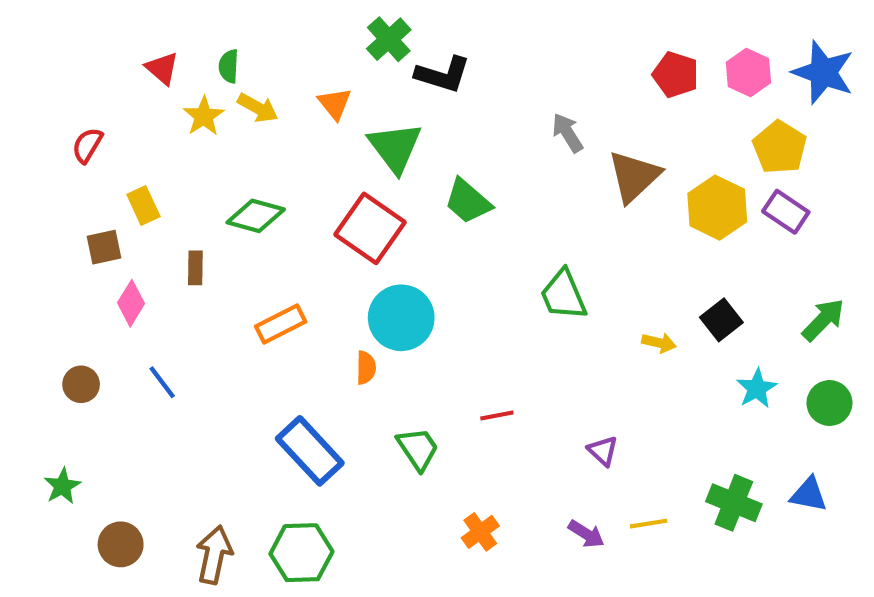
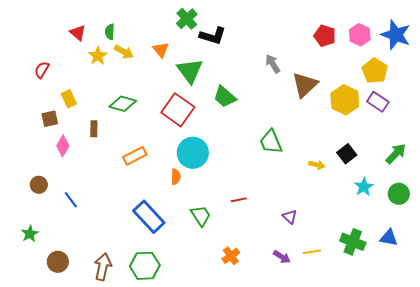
blue line: (162, 382) -> (71, 200), moved

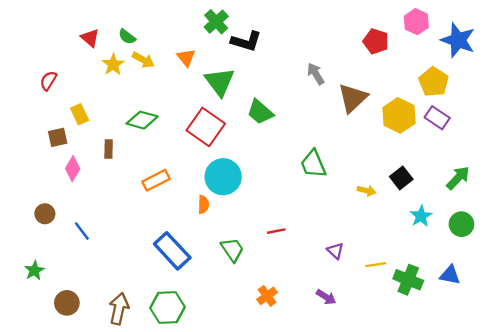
green semicircle: (110, 32) -> (127, 37), turned -56
pink hexagon: (360, 35) -> (416, 22), moved
yellow line: (312, 252) -> (376, 265), moved

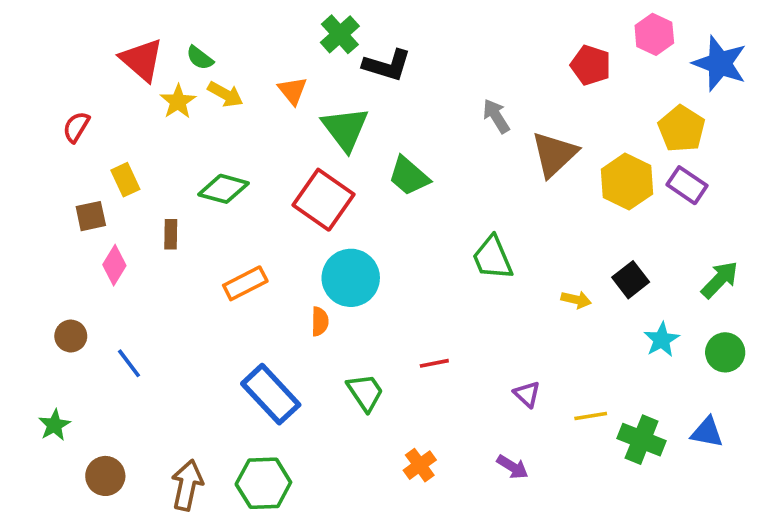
red triangle: (90, 38) -> (142, 60), size x1.5

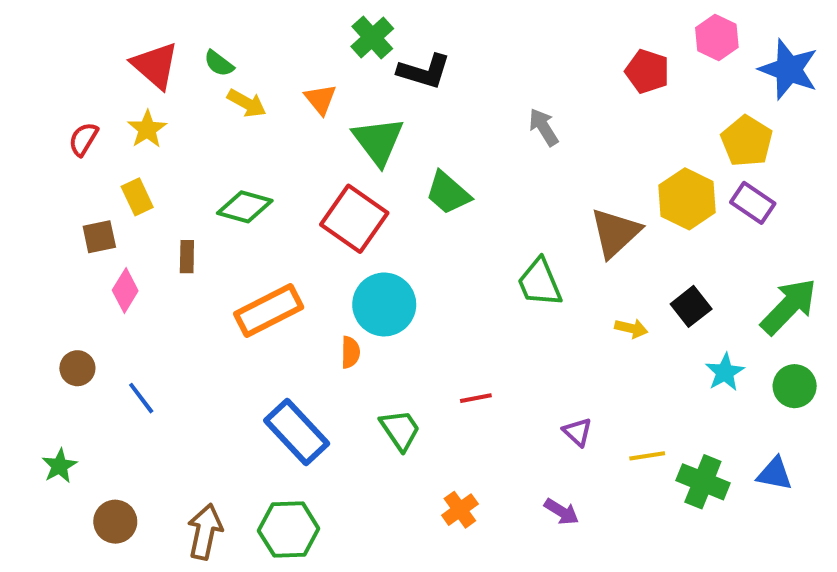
yellow star: (178, 102) -> (147, 129), moved
brown triangle: (554, 154) -> (615, 233), moved
green arrow: (720, 280) -> (789, 306), size x1.4
orange rectangle: (245, 283) -> (269, 310), size x1.4

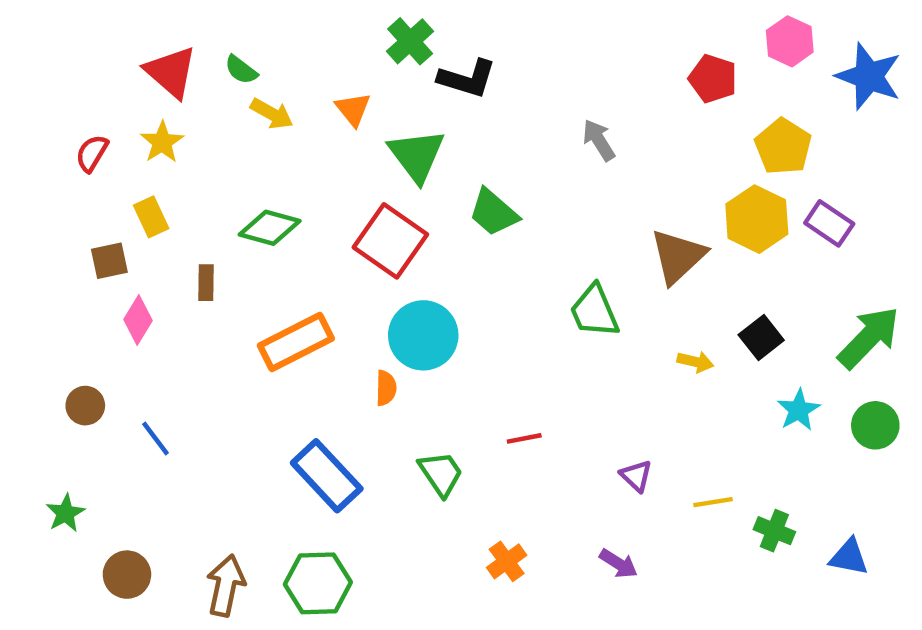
yellow pentagon: (747, 141) -> (783, 147), moved
blue triangle: (775, 474) -> (849, 557), moved
green cross: (703, 482) -> (774, 531), size x0.7

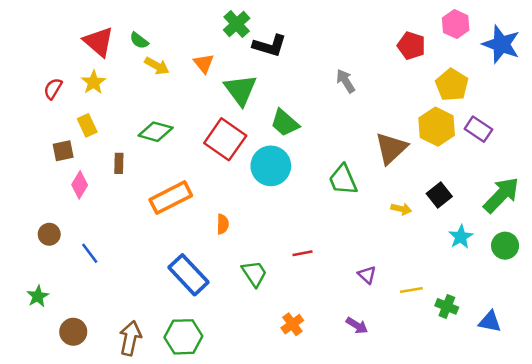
cyan circle: (423, 335) -> (271, 166), moved

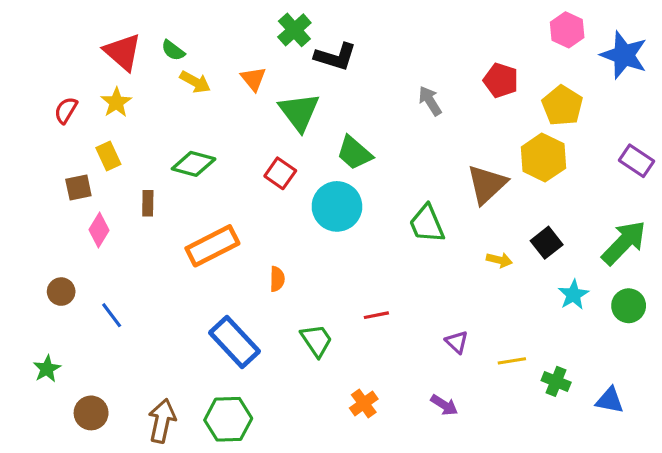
red pentagon: (411, 46) -> (501, 80), moved
purple rectangle: (478, 129) -> (636, 161), moved
red square: (225, 139) -> (280, 173), size x0.6

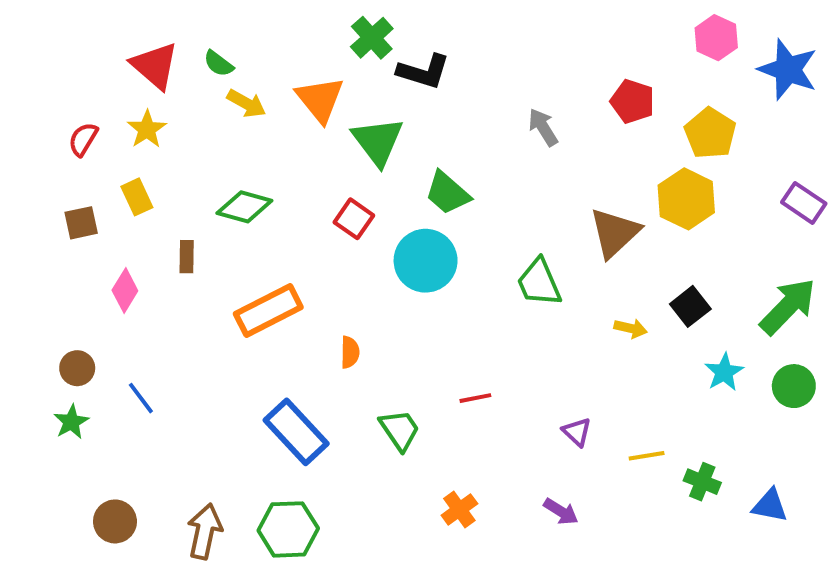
orange triangle: (253, 79) -> (320, 99), size x1.5
brown square: (78, 188) -> (81, 223), moved
green star: (47, 369) -> (71, 422), moved

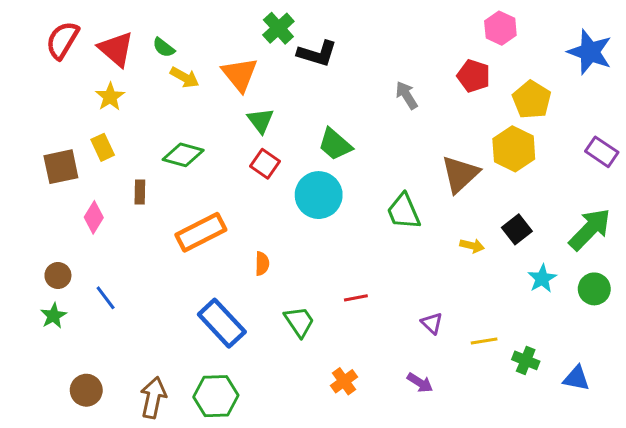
pink hexagon: (716, 38) -> (500, 28), moved
red semicircle: (83, 139) -> (62, 40), moved, size x1.5
green triangle: (378, 141) -> (261, 121), moved, size x0.7
brown square: (81, 223) -> (61, 167), size x1.4

